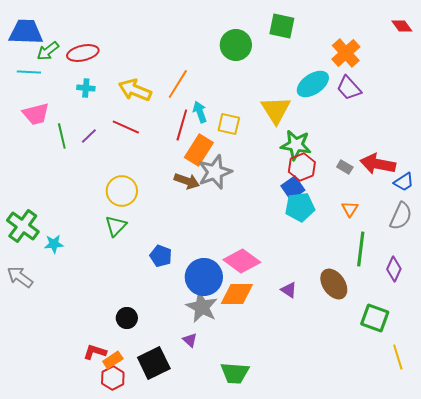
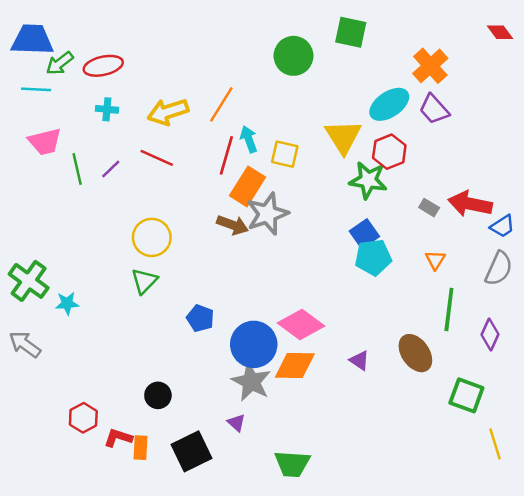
yellow arrow: (135, 90) -> (168, 112), turned -40
red hexagon: (302, 167) -> (389, 152), moved
orange rectangle: (113, 360) -> (141, 448), turned -54
red hexagon: (113, 378) -> (83, 418), moved

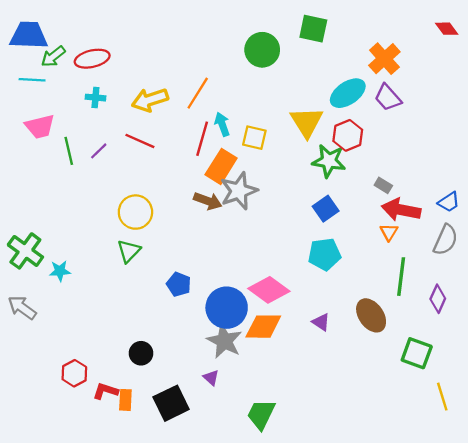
red arrow: (470, 204) -> (401, 210), moved
cyan pentagon: (373, 257) -> (324, 254), moved
green trapezoid: (292, 464) -> (261, 414), turned 112

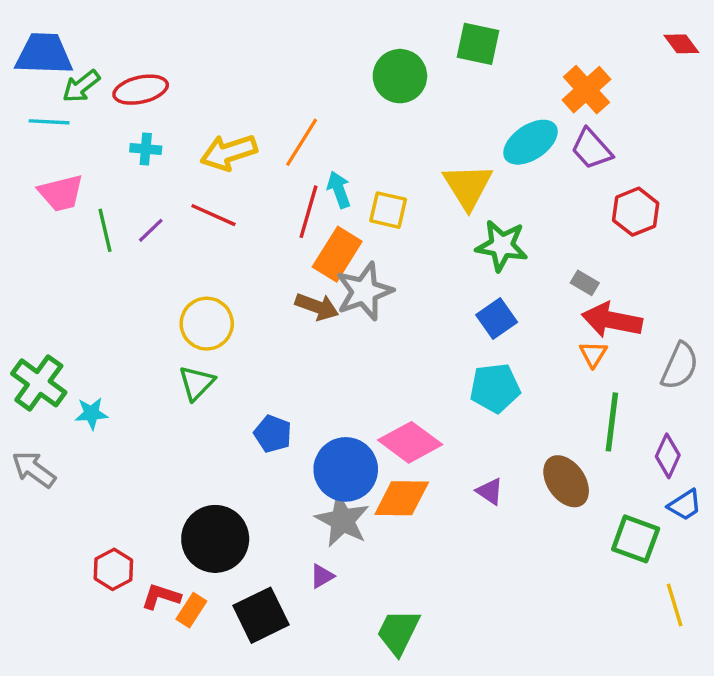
red hexagon: (348, 135) -> (636, 212), moved
blue trapezoid: (449, 202) -> (685, 505), moved
black circle: (141, 353) -> (215, 539), size x1.8
purple triangle: (211, 378) -> (322, 576), turned 48
orange rectangle: (125, 400) -> (191, 610), turned 30

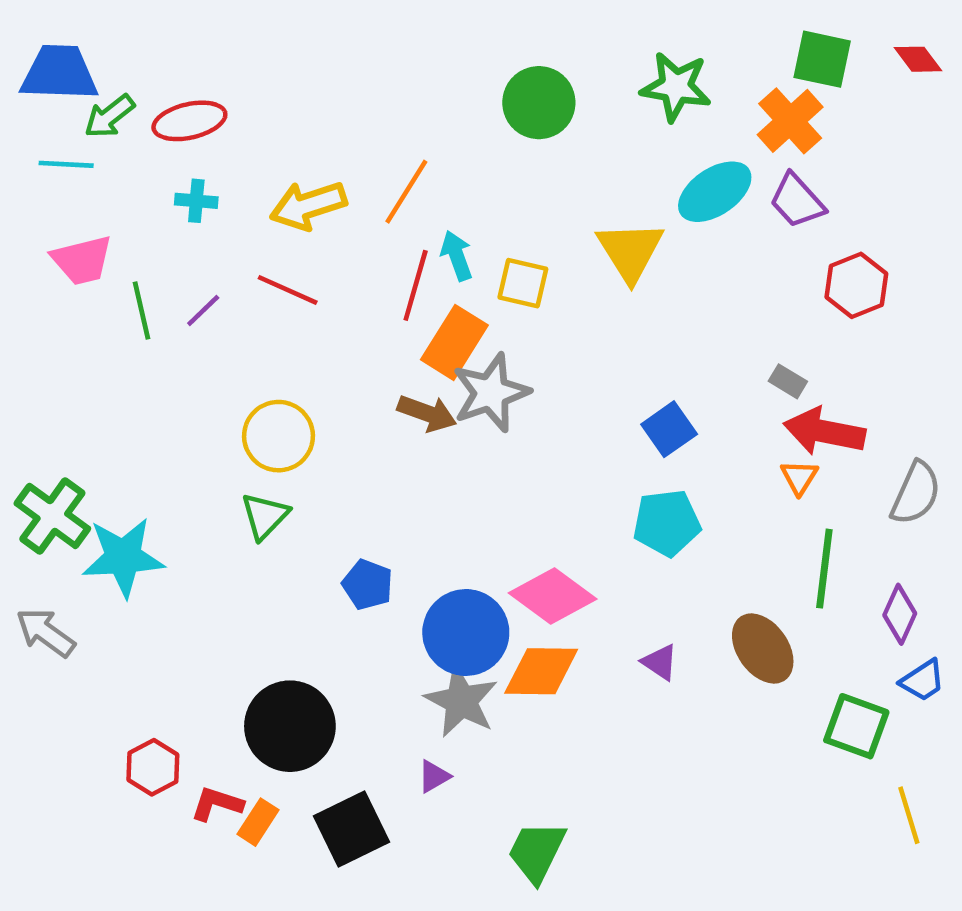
green square: (478, 44) -> (822, 59), moved
green star: (502, 246) -> (676, 87), moved
cyan star: (91, 413) -> (123, 557), size x1.8

